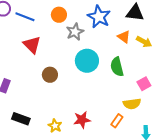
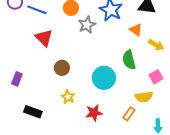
yellow arrow: (144, 42) -> (156, 45), moved
cyan circle: (87, 61) -> (104, 78), moved
yellow star: (55, 126) -> (68, 97), moved

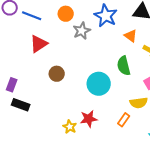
red triangle: (44, 38) -> (39, 44), turned 42
yellow star: (68, 97) -> (70, 127), moved
black rectangle: (33, 112) -> (21, 105), moved

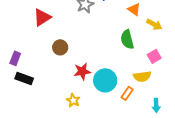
cyan circle: (99, 84) -> (105, 80), moved
red star: (89, 119) -> (82, 71), moved

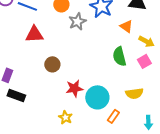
red triangle: (42, 17) -> (34, 34), turned 30
pink square: (154, 56) -> (144, 61), moved
orange rectangle: (127, 93) -> (113, 116), moved

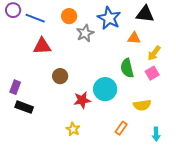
orange triangle: (126, 26) -> (134, 38), turned -32
yellow arrow: (146, 41) -> (154, 53), turned 98
cyan circle: (97, 97) -> (105, 89), moved

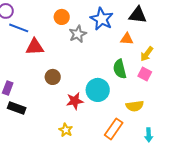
blue line: (35, 18) -> (19, 28), moved
pink square: (152, 73) -> (145, 74), turned -32
orange rectangle: (121, 128) -> (114, 129), size x1.5

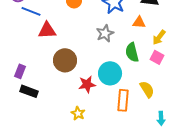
gray star: (78, 34) -> (105, 33), moved
brown circle: (53, 77) -> (65, 60), size x1.5
yellow semicircle: (135, 106) -> (147, 89), turned -114
orange rectangle: (114, 129) -> (123, 100), moved, turned -30

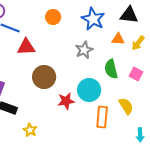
yellow arrow: (159, 37) -> (138, 43), moved
yellow star: (78, 113) -> (30, 130), moved

